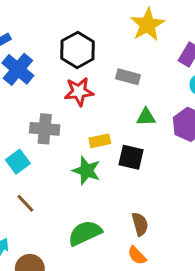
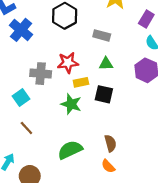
red star: (79, 92) -> (68, 63), moved
green triangle: (146, 117) -> (106, 64), moved

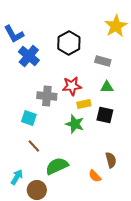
cyan square: (21, 98) -> (29, 118), turned -35
green semicircle: (70, 150) -> (57, 166), moved
orange semicircle: (108, 166) -> (95, 176), moved

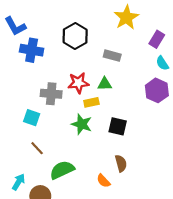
blue cross: (29, 56) -> (32, 50), turned -30
green triangle: (107, 87) -> (105, 84), moved
black square: (105, 115) -> (118, 126), moved

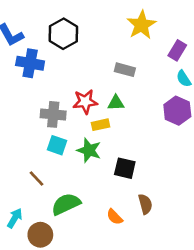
black hexagon: (75, 36) -> (63, 34), moved
cyan square: (32, 118) -> (57, 145), moved
black square: (118, 126) -> (125, 168), moved
brown semicircle: (121, 163) -> (145, 204), moved

